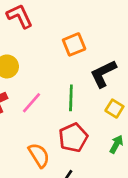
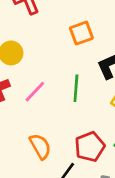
red pentagon: (73, 138) -> (90, 147), moved

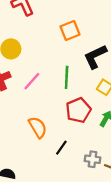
red pentagon: (90, 147) -> (78, 110), moved

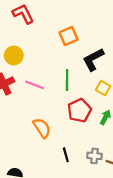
pink line: (32, 81) -> (35, 85), turned 72
black line: (61, 148) -> (66, 155), moved, turned -48

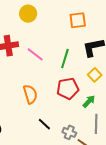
yellow circle: (14, 55) -> (28, 14), moved
black line: (66, 155) -> (44, 124), turned -48

